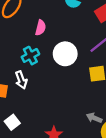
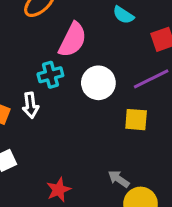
pink semicircle: (41, 28) -> (73, 40), size x1.6

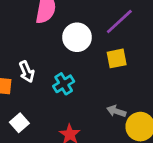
cyan cross: (50, 75) -> (64, 84), moved

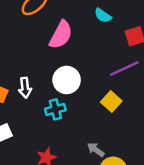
white circle: (77, 37) -> (67, 80), moved
yellow square: (117, 58) -> (111, 101), turned 36

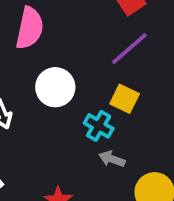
cyan cross: (55, 109) -> (99, 126), moved, turned -30
gray arrow: (96, 150) -> (112, 159), moved

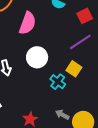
gray arrow: (112, 159) -> (62, 115), moved

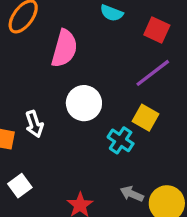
red square: (85, 16) -> (157, 30), turned -35

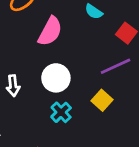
cyan cross: (121, 140) -> (61, 112), moved

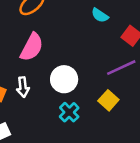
pink semicircle: (50, 31) -> (32, 47), moved

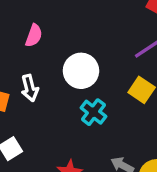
pink semicircle: (32, 47) -> (34, 36), size x0.6

